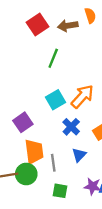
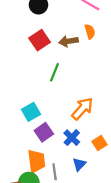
cyan square: (55, 100) -> (31, 112), moved
purple square: (23, 122) -> (44, 132), moved

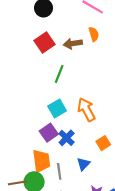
orange arrow: (82, 109) -> (86, 110), turned -70
cyan square: (31, 112) -> (57, 109), moved
blue cross: (72, 138) -> (67, 138), moved

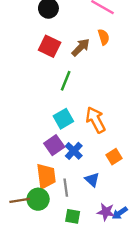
red square: (45, 43) -> (50, 46), turned -30
brown arrow: (73, 44) -> (81, 47), turned 144
blue triangle: (83, 164) -> (92, 180), turned -32

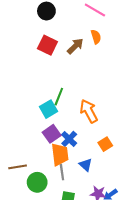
green line: (66, 81) -> (59, 97), moved
cyan square: (63, 119) -> (48, 109), moved
orange trapezoid: (46, 176) -> (60, 154), moved
brown line: (20, 200) -> (18, 167), moved

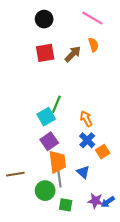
red square: (47, 45) -> (45, 53), turned -36
orange arrow: (89, 111) -> (86, 119), size x0.7
blue cross: (69, 139) -> (87, 140), moved
green circle: (37, 182) -> (45, 191), moved

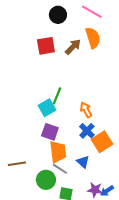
black circle: (44, 19) -> (58, 15), moved
orange semicircle: (93, 45) -> (93, 38), size x1.5
purple square: (49, 141) -> (50, 132), turned -36
orange square: (103, 152) -> (102, 142), size x1.5
gray line: (59, 179) -> (60, 169), turned -49

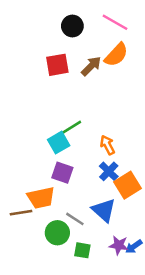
orange semicircle: (93, 38) -> (116, 55), turned 60
green line: (57, 96) -> (71, 127), turned 36
orange trapezoid: (58, 152) -> (41, 198), moved, turned 85
blue triangle: (83, 162) -> (104, 210), size x1.5

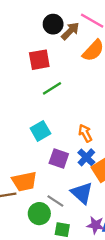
brown arrow: (91, 66) -> (70, 31), moved
green line: (71, 127) -> (52, 88), moved
purple square: (62, 173) -> (59, 158), moved

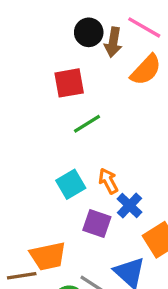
brown arrow: (70, 31) -> (113, 42), turned 144
orange arrow: (85, 133) -> (108, 181), moved
blue cross: (86, 157) -> (130, 205), moved

